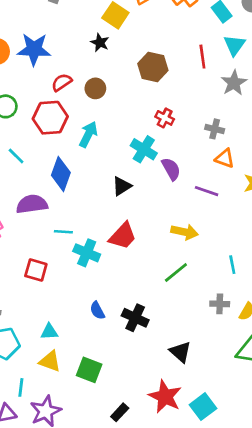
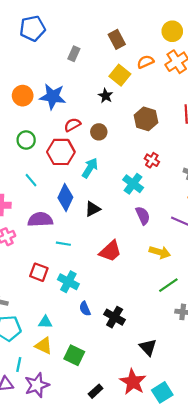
purple semicircle: (171, 169) -> (143, 216), moved
black triangle: (122, 186) -> (93, 209), moved
cyan cross: (87, 253) -> (68, 282), moved
green line: (176, 272) -> (168, 285), moved

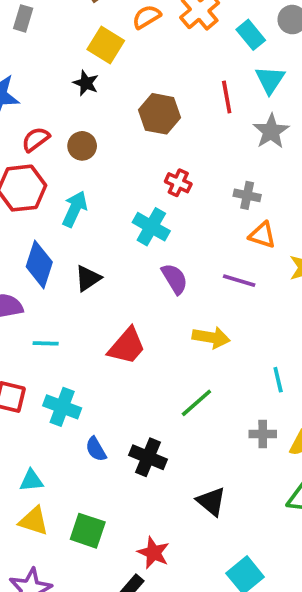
green line: (168, 285) -> (196, 403), moved
red star: (133, 382) -> (153, 553), moved, size x0.7

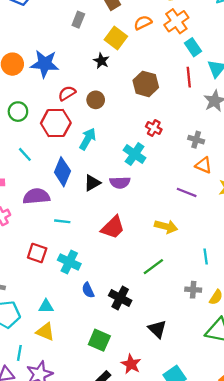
gray rectangle: (23, 18) -> (78, 20), moved
cyan rectangle: (251, 35) -> (193, 47), moved
purple semicircle: (175, 279) -> (120, 183), moved, turned 114
green square: (88, 531) -> (99, 340), moved
red star: (153, 553) -> (131, 364), moved

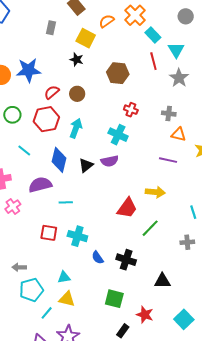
red trapezoid: (113, 227) -> (127, 208), moved
black triangle: (157, 329) -> (162, 281), turned -36
cyan line: (19, 353) -> (47, 313), moved, turned 40

